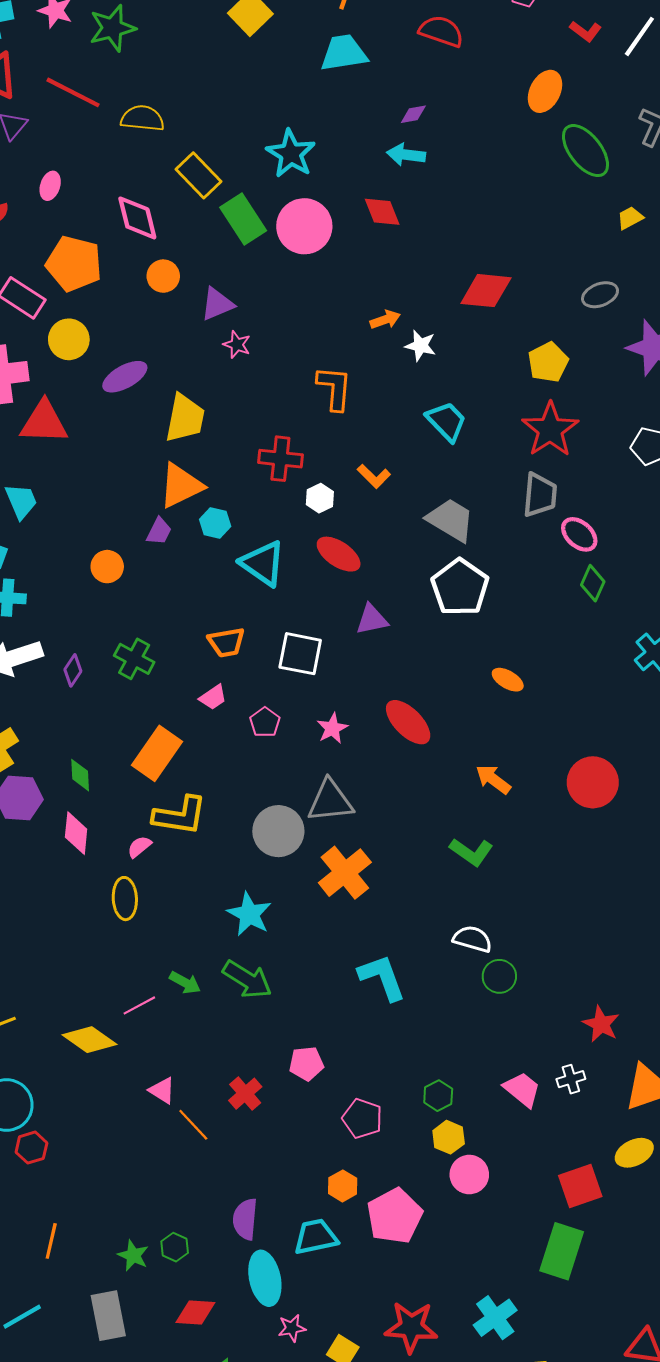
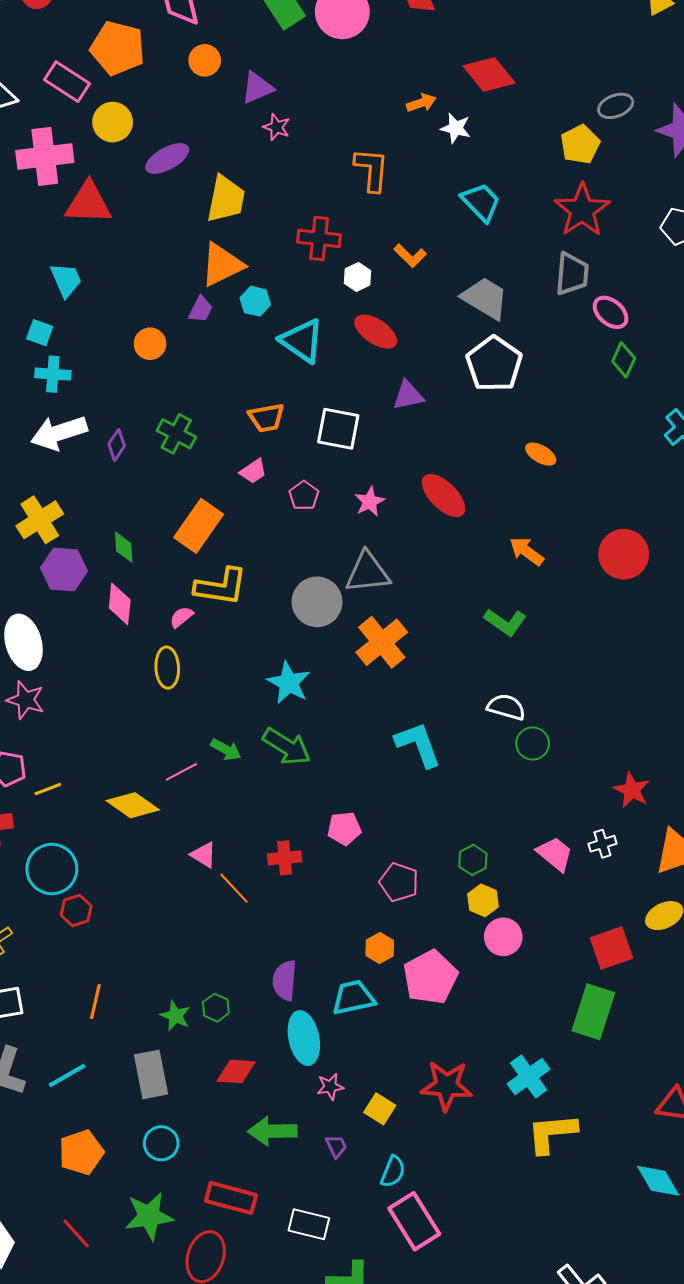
red diamond: (486, 291) -> (489, 75), moved, turned 45
gray ellipse: (600, 295) -> (616, 106), moved
red cross: (245, 1094) -> (285, 858), turned 36

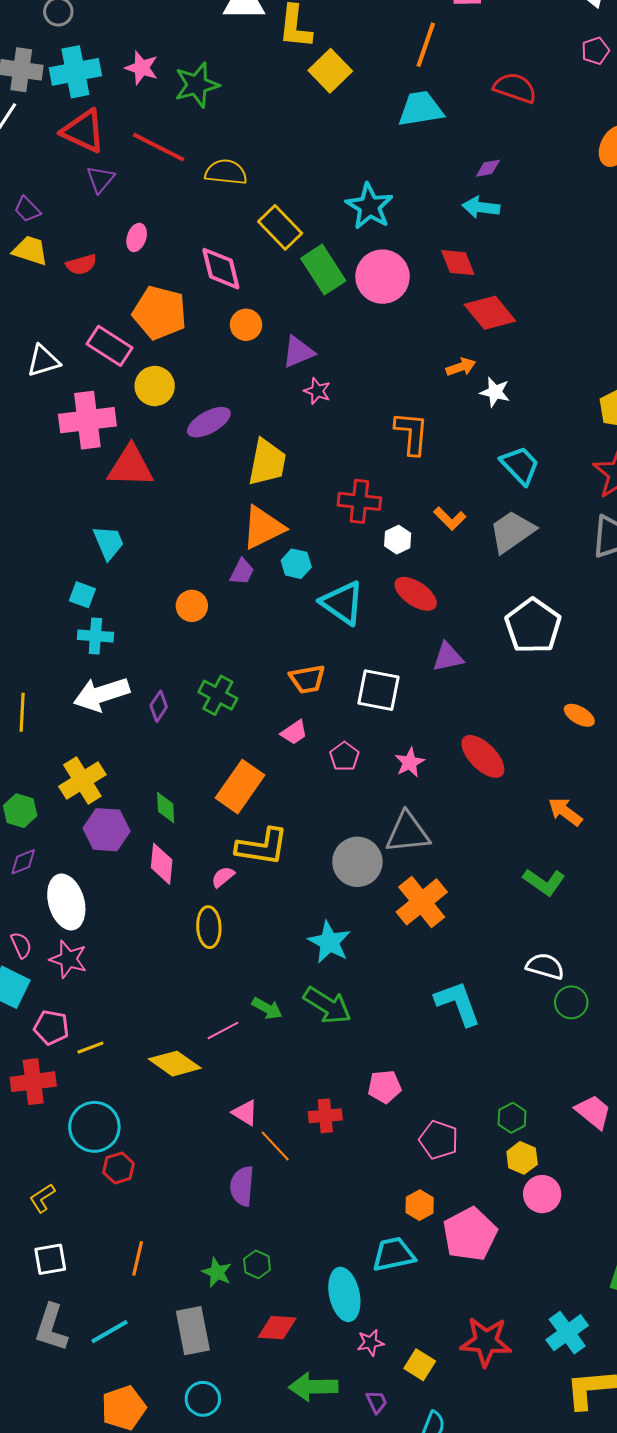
red diamond: (489, 75) -> (490, 313), moved
gray trapezoid: (485, 298) -> (512, 532), moved, turned -66
purple semicircle: (285, 980) -> (242, 1186), moved

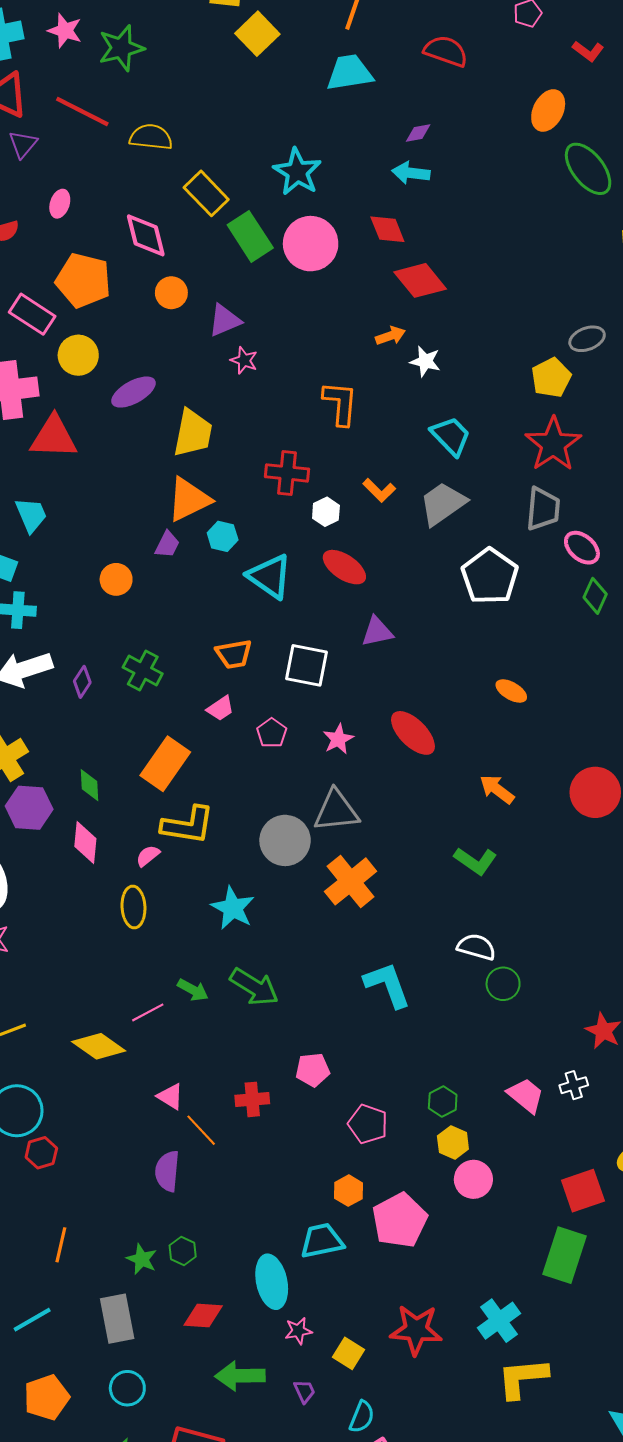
white pentagon: (533, 626) -> (490, 576), moved
cyan star: (329, 942) -> (233, 908), moved

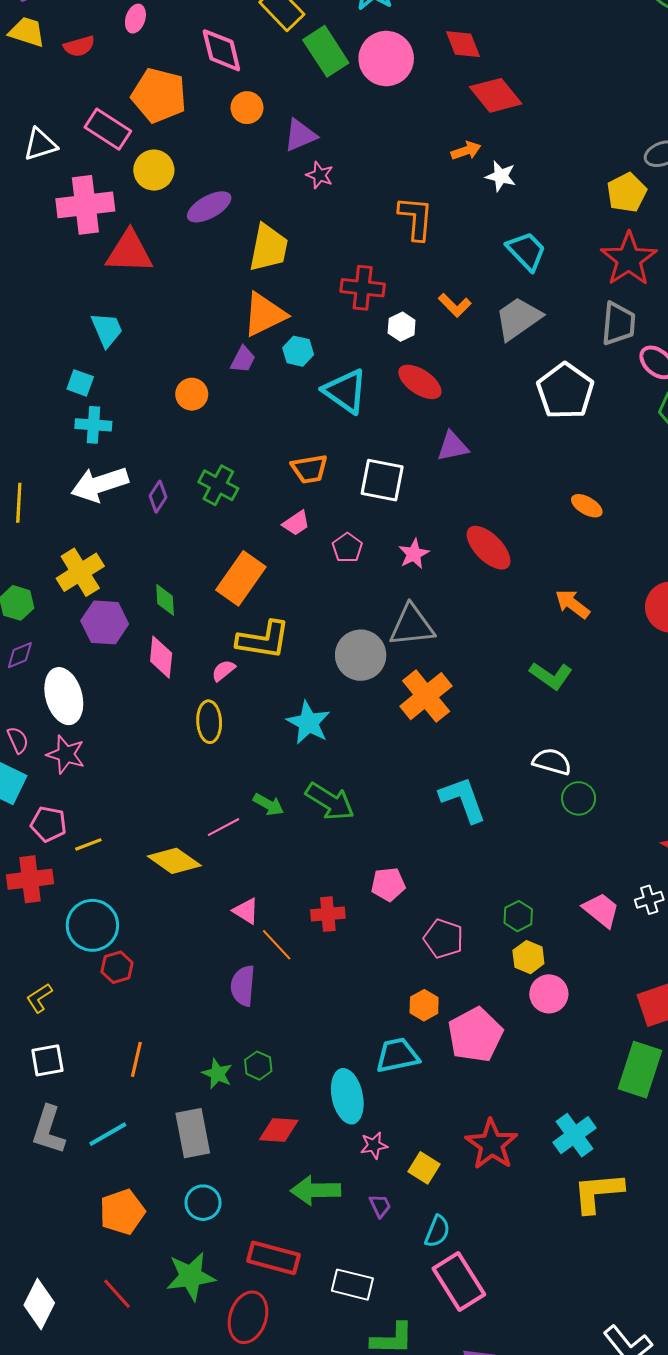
red star: (416, 1330) -> (492, 1144), turned 30

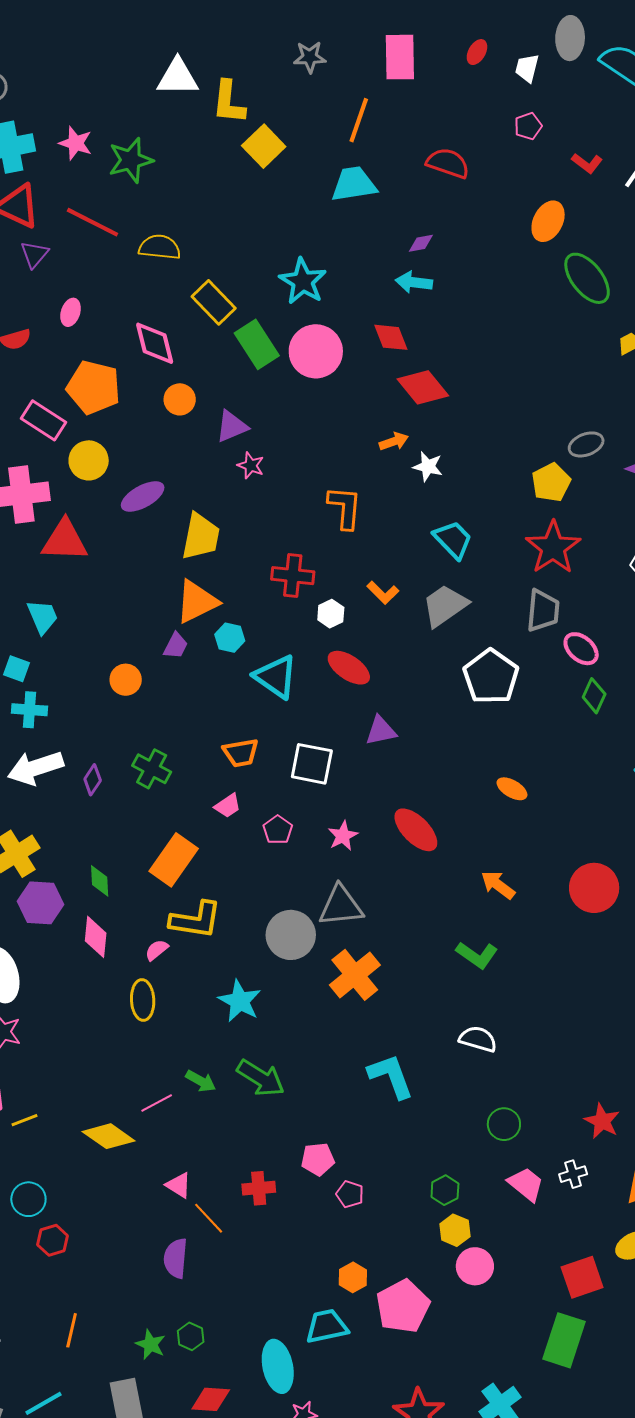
green circle: (579, 798) -> (504, 1124), moved
cyan circle: (92, 925) -> (28, 1199), size x0.7
pink pentagon: (443, 939) -> (350, 1194), moved, size x0.7

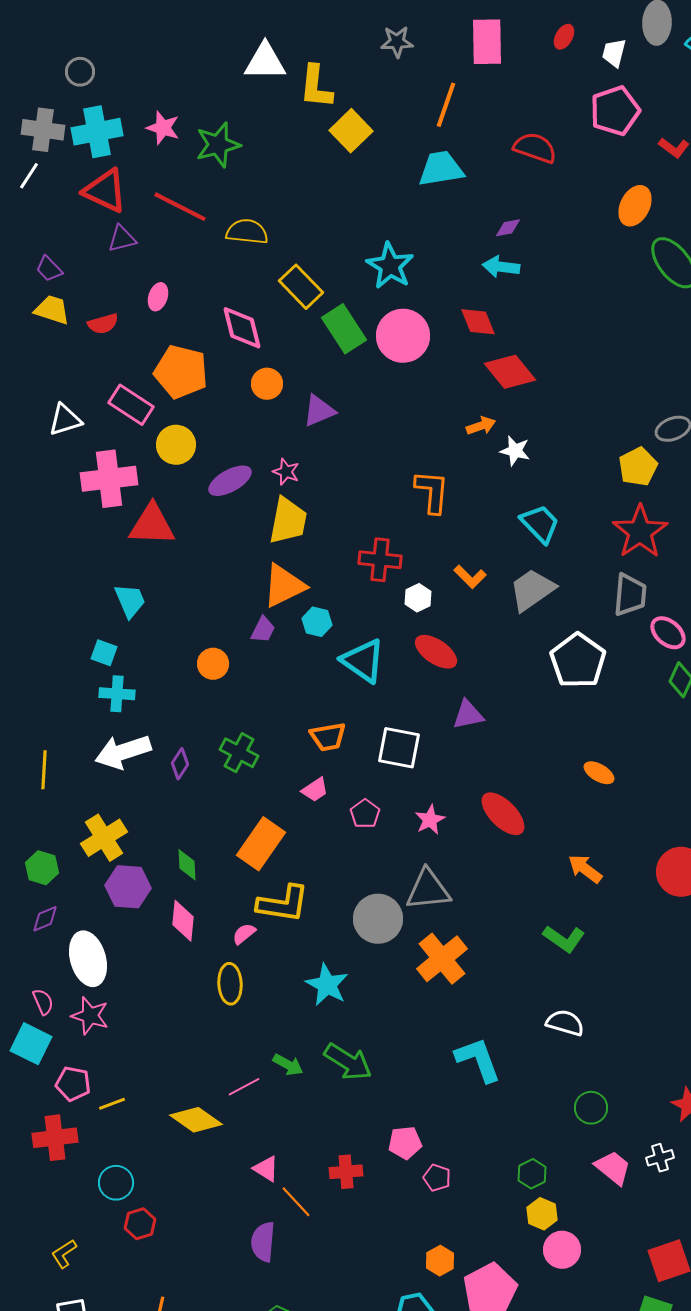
pink pentagon: (528, 126) -> (615, 111), size x1.8
purple triangle: (34, 254) -> (122, 239), turned 36
pink star: (251, 465) -> (286, 472), moved

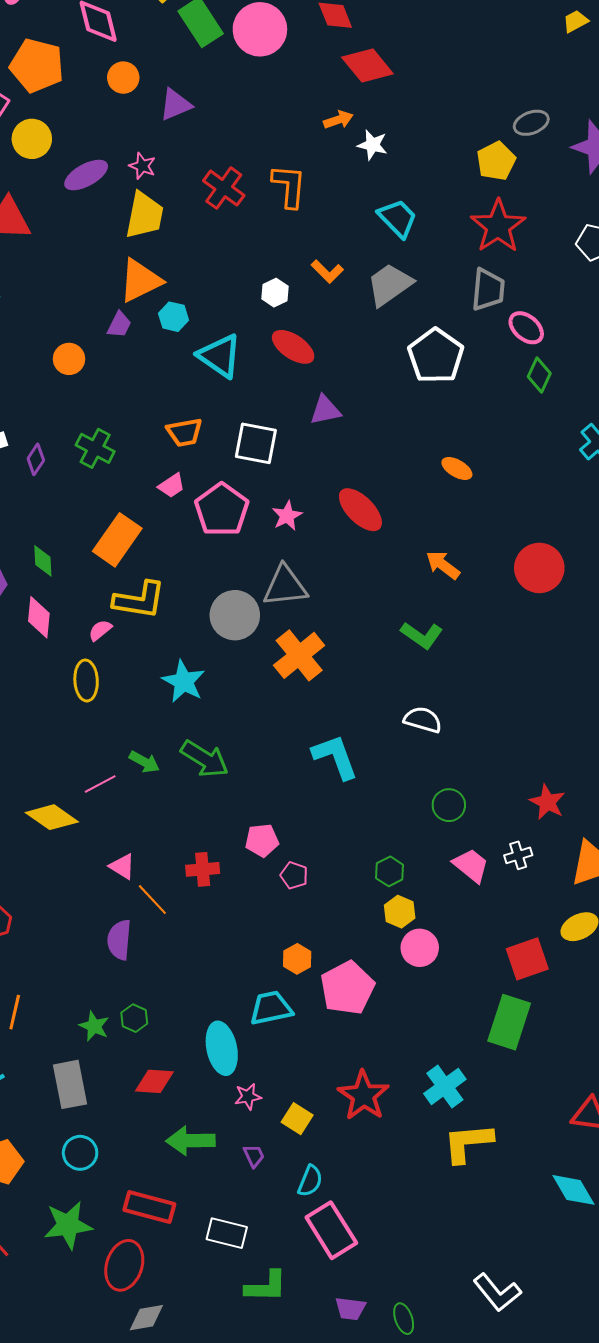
red cross: (380, 560) -> (224, 188), moved, turned 30
pink pentagon: (365, 814) -> (222, 510), size x1.8

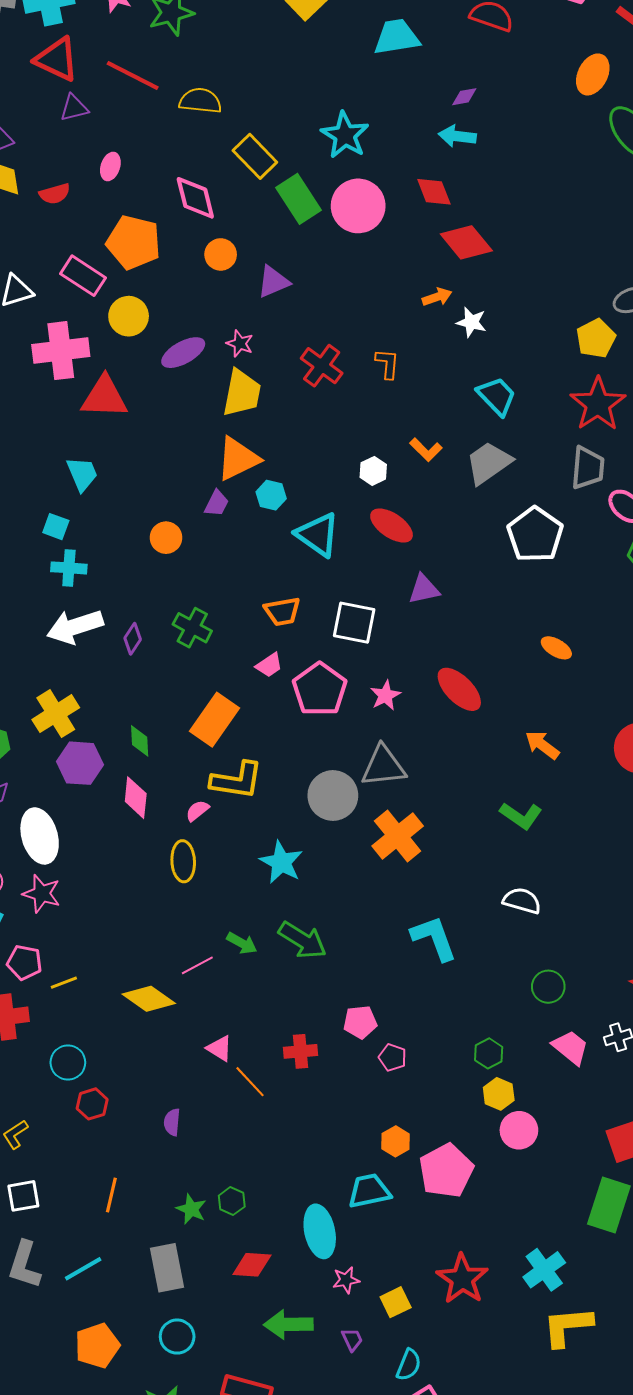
orange L-shape: (289, 186) -> (387, 364), size x0.7
purple semicircle: (119, 940) -> (172, 1122), moved, size x0.7
yellow square: (297, 1119) -> (396, 1302), turned 32

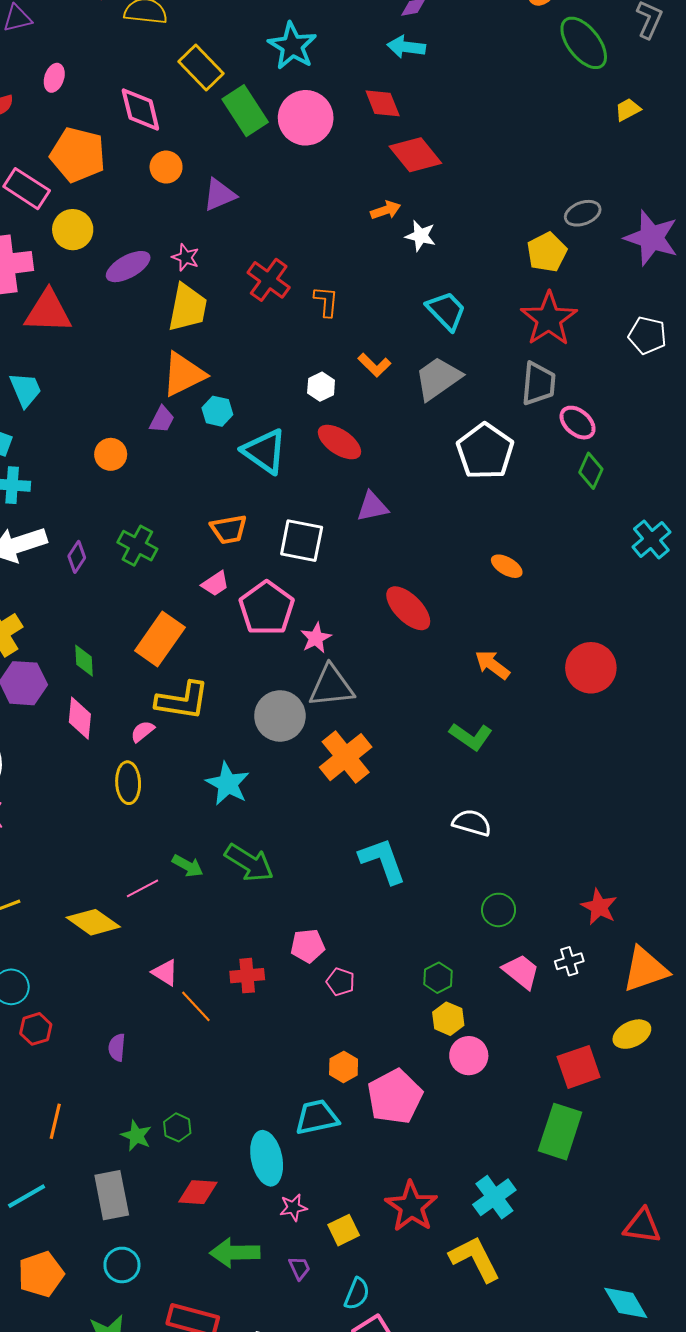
orange L-shape: (387, 364) -> (326, 301), moved
pink star: (385, 695) -> (316, 638), moved
yellow L-shape: (567, 1326) -> (475, 1259), moved, turned 68

